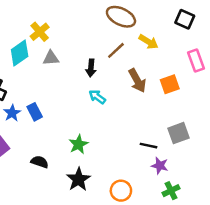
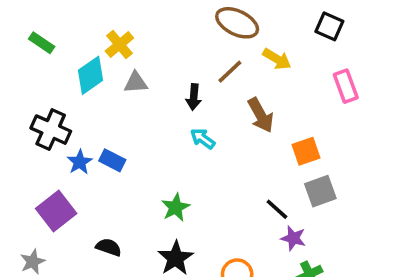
orange square: (170, 84) -> (306, 151), moved
blue rectangle: (35, 112) -> (112, 160), turned -36
black line: (148, 146) -> (277, 209), turned 30
black semicircle: (40, 162) -> (109, 247), moved

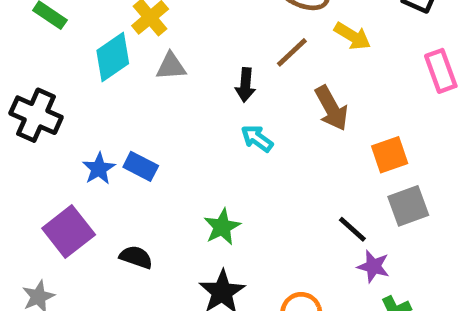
black cross: (51, 130) -> (36, 115), moved
black semicircle: (109, 247) -> (136, 257), moved

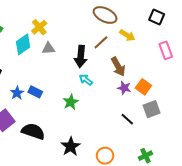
black arrow: (245, 85) -> (81, 56), size x1.5
orange square: (390, 155) -> (143, 87), turned -35
green star: (222, 227) -> (71, 102), moved
black semicircle: (136, 257) -> (33, 131), size x1.6
purple star: (373, 266) -> (124, 88), moved

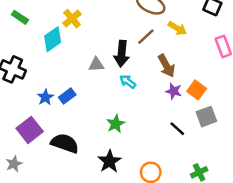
gray triangle: (48, 48) -> (96, 65), moved
blue rectangle: (35, 92) -> (67, 96), turned -64
green star: (71, 102) -> (116, 124), moved

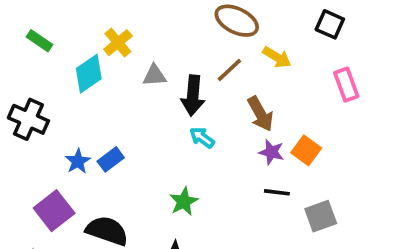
gray triangle: (96, 65) -> (154, 75), moved
gray square: (206, 117) -> (321, 216), moved
black line: (177, 129) -> (277, 192), moved, turned -35

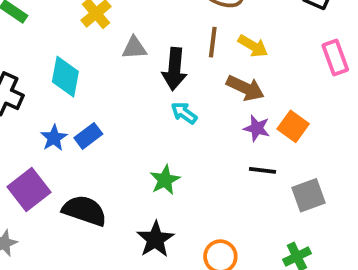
yellow arrow: (277, 57) -> (253, 46), moved
brown line: (229, 70) -> (213, 42), turned -40
cyan diamond: (89, 74) -> (65, 77), moved, turned -45
brown arrow: (260, 114) -> (245, 88), turned -36

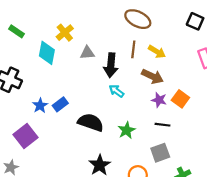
cyan diamond: (65, 77) -> (47, 53), moved
green star: (165, 180) -> (127, 130), moved
gray square: (308, 195) -> (160, 153), moved
black semicircle: (85, 211) -> (91, 122), moved

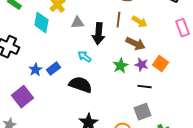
cyan arrow: (116, 91) -> (84, 57), moved
green star: (127, 130) -> (120, 66), moved

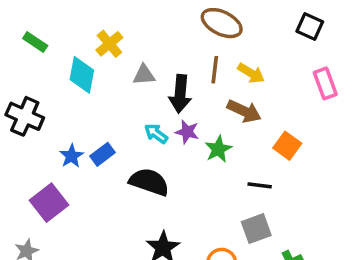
purple star: (141, 65) -> (187, 132), moved

